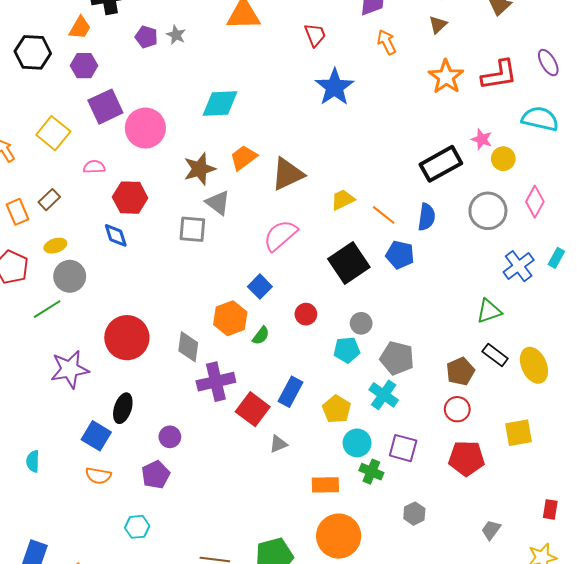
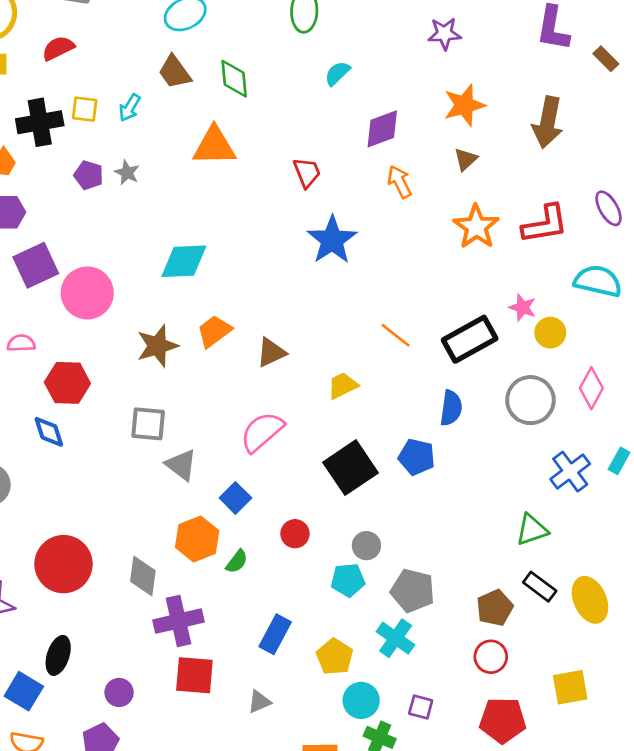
brown triangle: (287, 174) -> (271, 352), size x0.7
gray triangle: (218, 203) -> (181, 465), moved
orange line: (384, 215) -> (396, 335), moved
red square: (253, 409) -> (194, 675), moved, turned -32
purple square: (403, 448) -> (421, 707), size x0.7

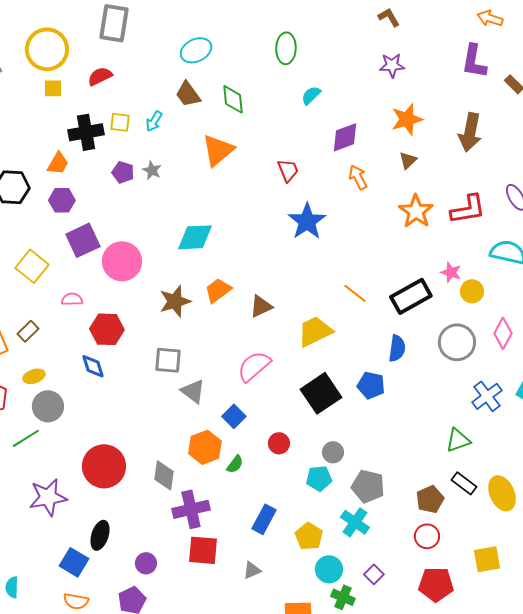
orange triangle: (214, 146) -> (218, 150), turned -39
yellow trapezoid: (343, 386) -> (315, 331), size x1.5
purple square: (421, 707) -> (374, 574), turned 30

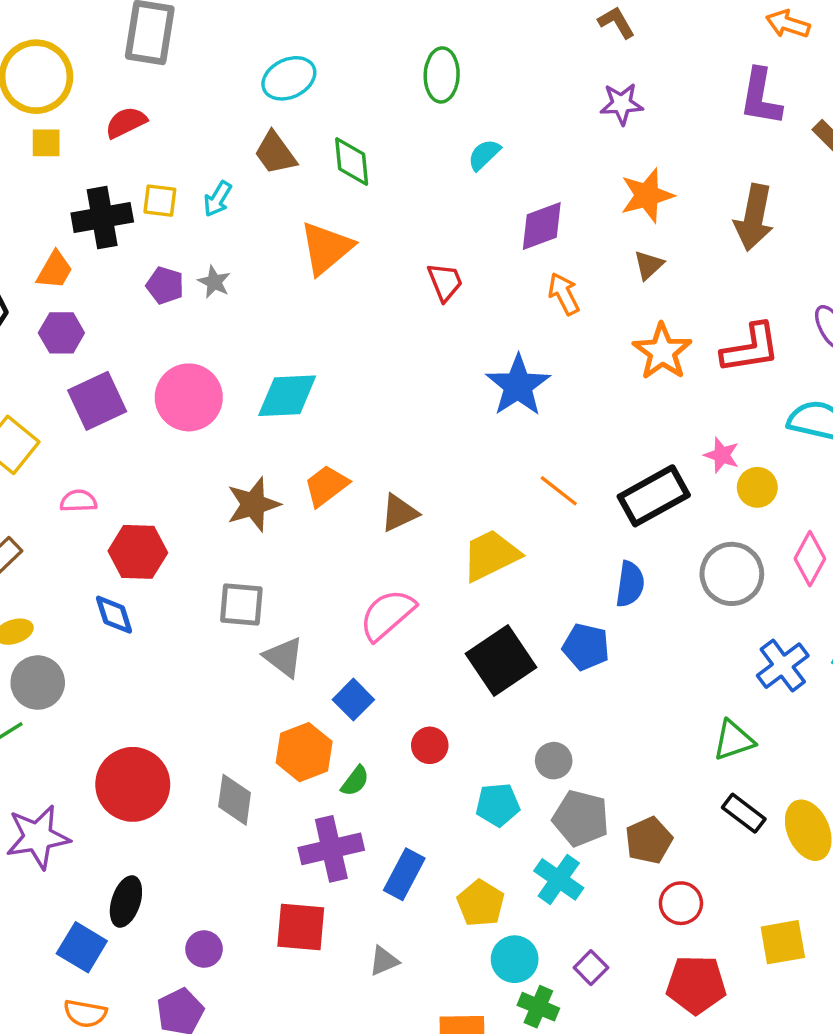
blue star: (307, 221) -> (518, 386), moved
pink circle: (122, 261) -> (189, 397), moved
gray circle: (333, 452) -> (554, 761), moved
brown pentagon: (430, 499) -> (649, 840), moved
purple cross: (191, 509) -> (331, 849), moved

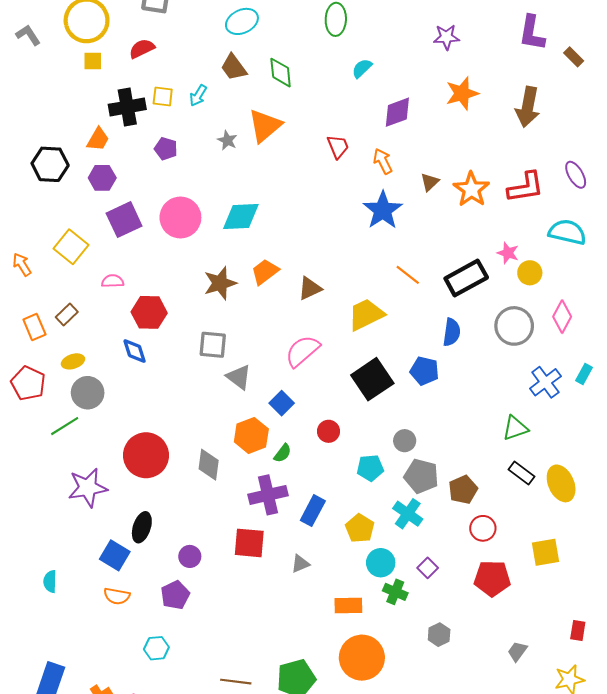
brown triangle: (649, 265) -> (430, 182), moved
gray star: (214, 282) -> (227, 140), moved
orange arrow: (564, 294) -> (383, 161), moved

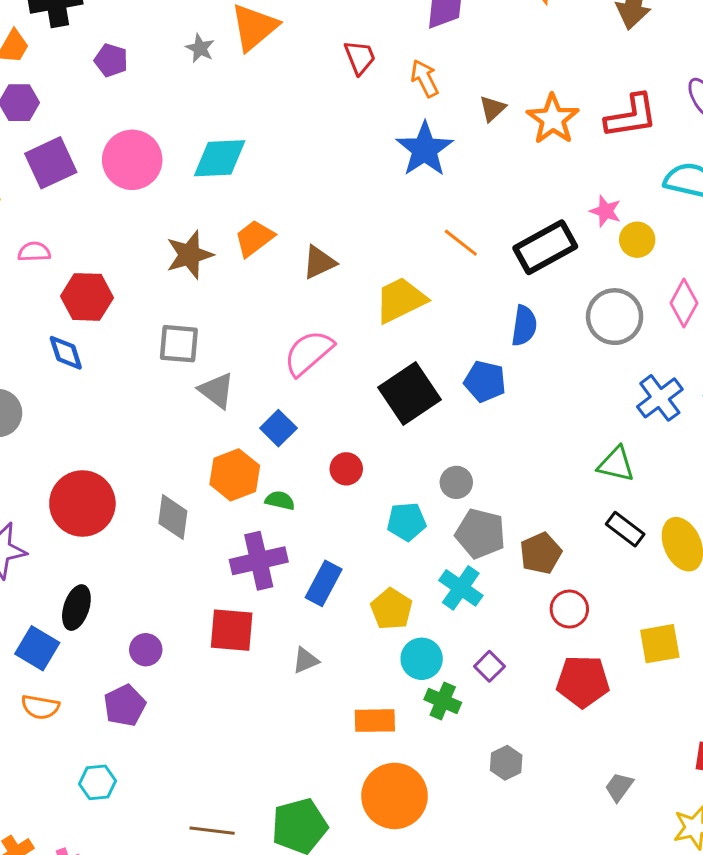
green triangle: (515, 428) -> (616, 464), turned 32
green semicircle: (283, 453) -> (280, 500), turned -114

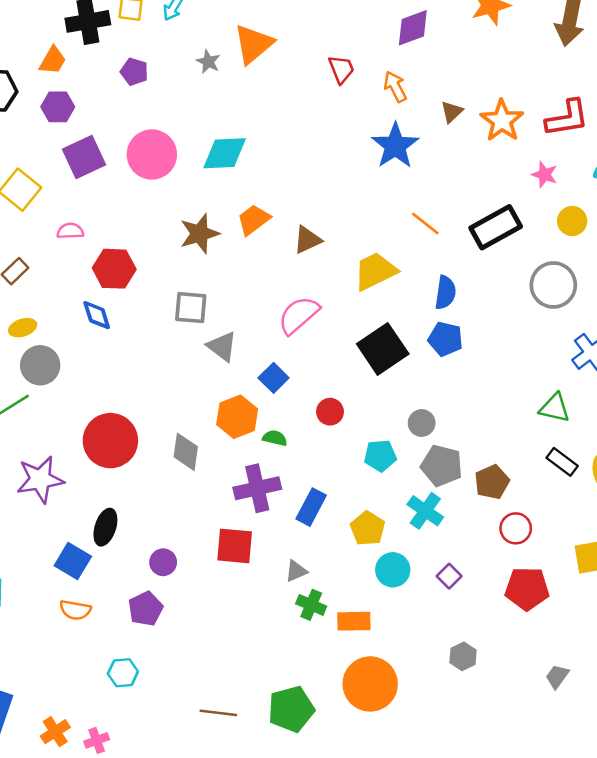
pink star: (606, 211) -> (545, 175), moved
blue semicircle: (524, 326) -> (445, 293), moved
green cross: (443, 701) -> (311, 605), moved

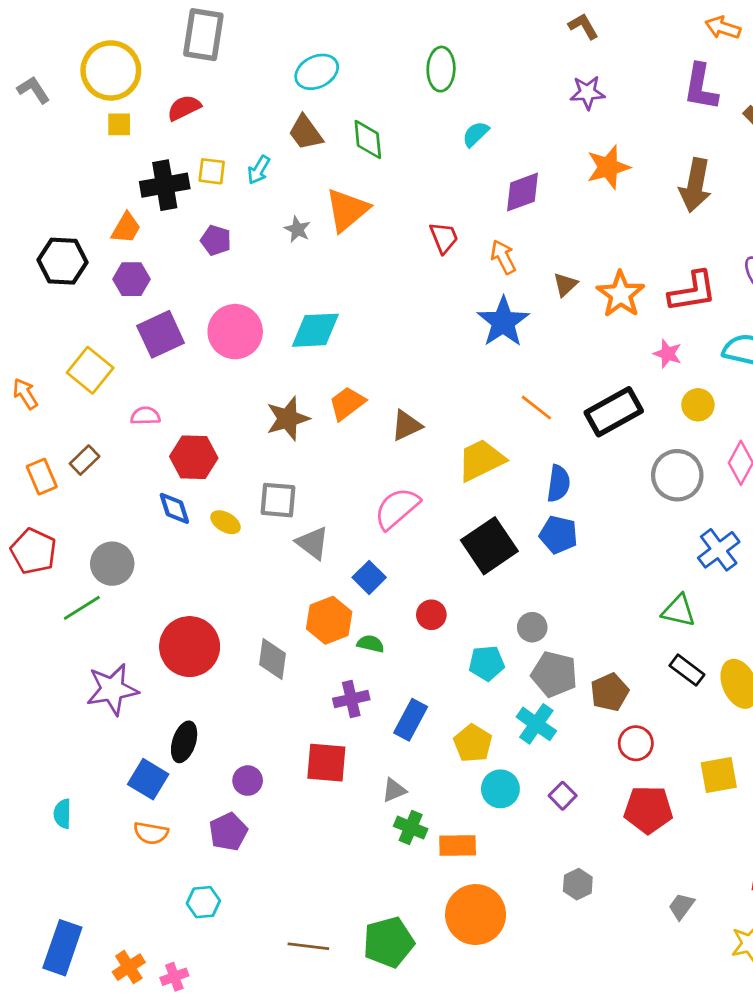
yellow ellipse: (23, 328) -> (226, 522), moved, turned 48
purple cross: (257, 488) -> (351, 699), size x0.7

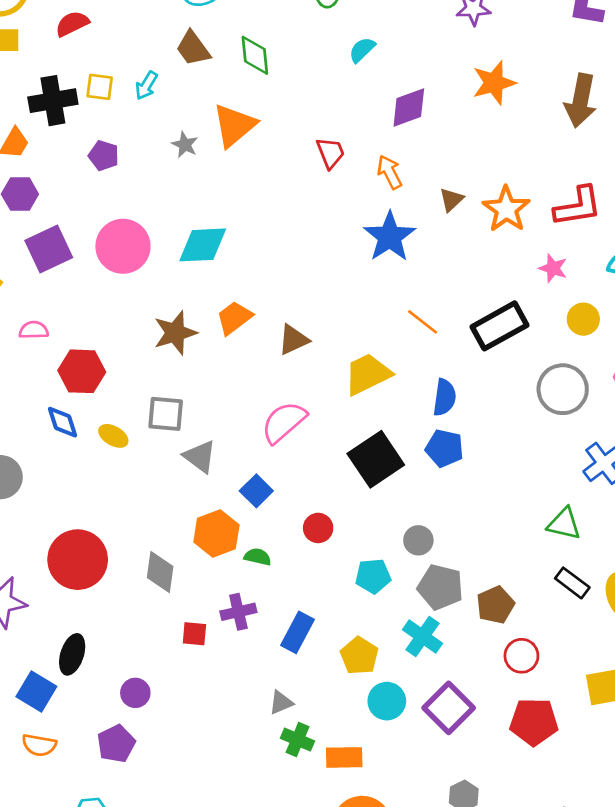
red square: (326, 763) -> (194, 634), moved, size x0.6
purple square: (563, 796) -> (449, 708), size x1.8

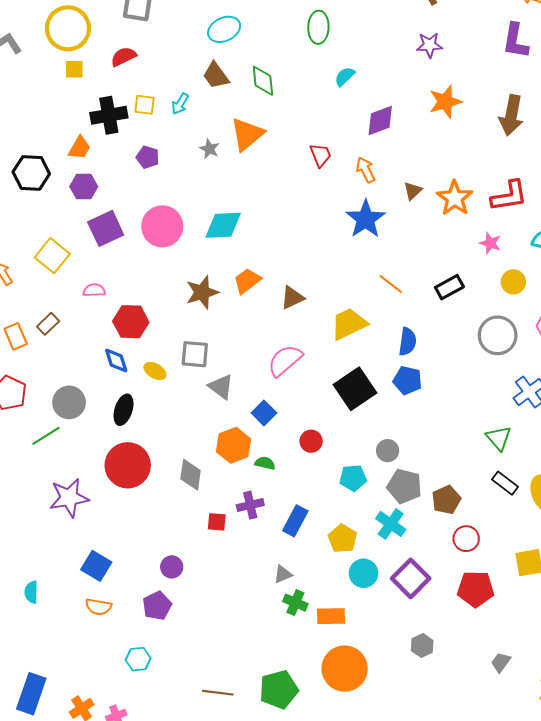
black rectangle: (499, 326) -> (449, 287), size x0.7
green triangle: (564, 524) -> (499, 438), turned 36
black ellipse: (72, 654) -> (124, 410), moved

